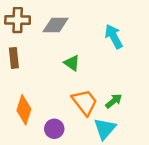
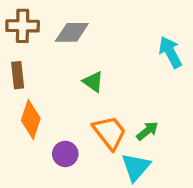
cyan arrow: (114, 36) -> (170, 52), moved
orange diamond: (24, 110) -> (31, 119), moved
purple circle: (54, 129) -> (65, 154), moved

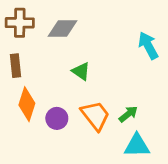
purple circle: (65, 154) -> (57, 118), moved
cyan triangle: (136, 167) -> (137, 146), moved, turned 48

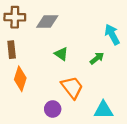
green arrow: (128, 114) -> (97, 58), moved
purple circle: (57, 118) -> (53, 109), moved

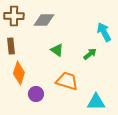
orange trapezoid: (72, 87) -> (67, 81), turned -35
purple circle: (53, 109) -> (36, 94), moved

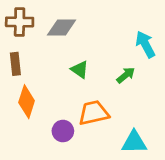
orange trapezoid: (67, 81) -> (94, 113), turned -30
purple circle: (36, 94) -> (63, 131), moved

